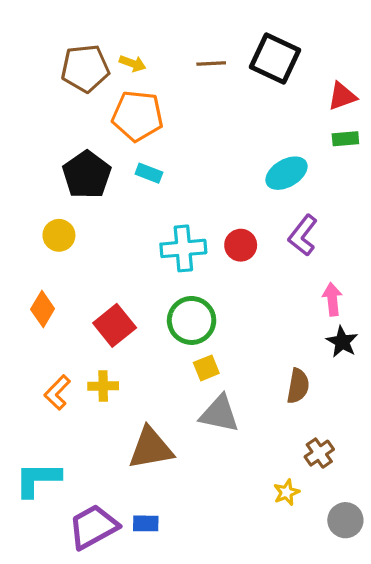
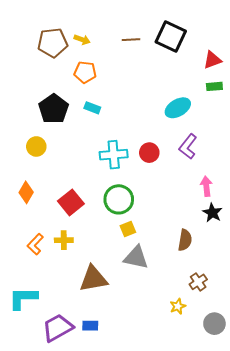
orange pentagon: (138, 116) -> (85, 72), size x0.7

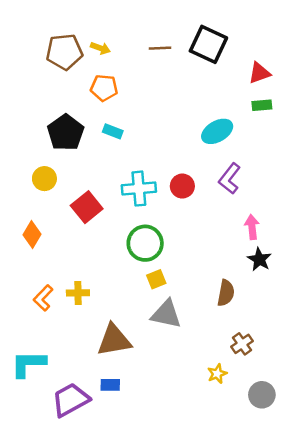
red square: (71, 202) -> (87, 207), moved
blue rectangle: (90, 326) -> (110, 385), moved

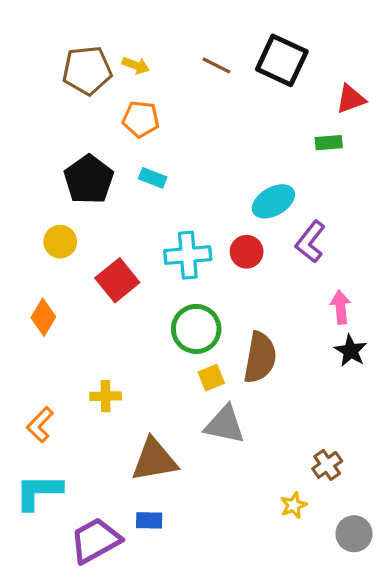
brown line: (160, 48) -> (216, 65), turned 30
green rectangle: (262, 105) -> (329, 143), moved
cyan ellipse: (217, 131) -> (273, 201), moved
brown semicircle: (226, 293) -> (260, 357), moved, size x1.4
orange L-shape: (43, 298) -> (40, 425), moved

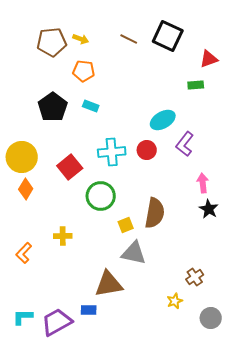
yellow circle: (60, 242) -> (22, 157), moved, size x1.6
green circle: (196, 329) -> (101, 196), moved
brown triangle: (154, 460) -> (109, 284), moved
cyan L-shape: (38, 492) -> (23, 317), moved, size x0.7

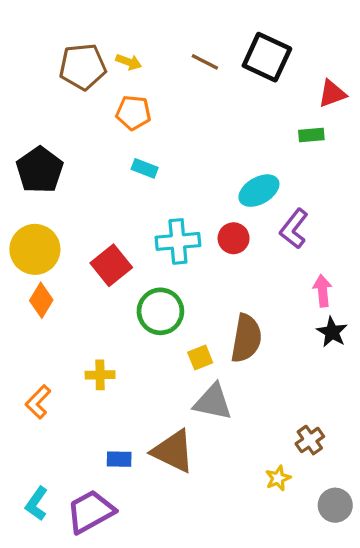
black pentagon: (53, 107) -> (40, 170), moved
brown triangle: (109, 284) -> (173, 451), turned 36
blue rectangle: (89, 310) -> (119, 459), moved
cyan L-shape: (23, 317) -> (37, 504), turned -55

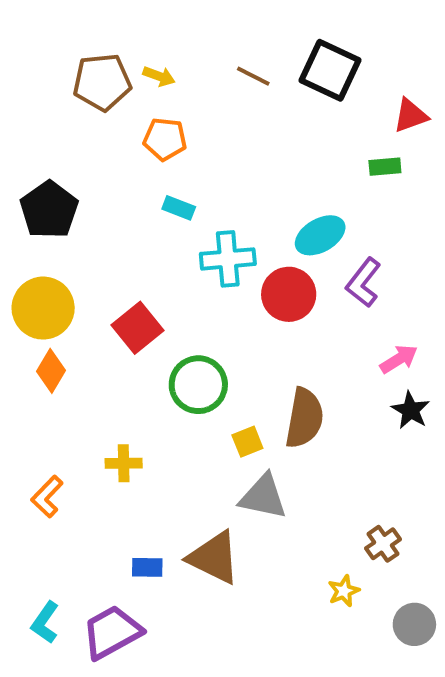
red circle: (234, 238) -> (289, 294), size x1.4
cyan cross: (178, 241) -> (228, 259), moved
pink arrow: (323, 291) -> (399, 359), turned 64

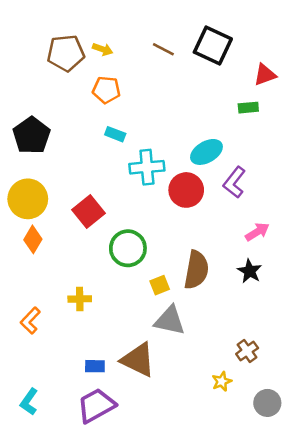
black star: (411, 410) -> (250, 271), moved
purple trapezoid: (112, 632) -> (96, 405), moved

